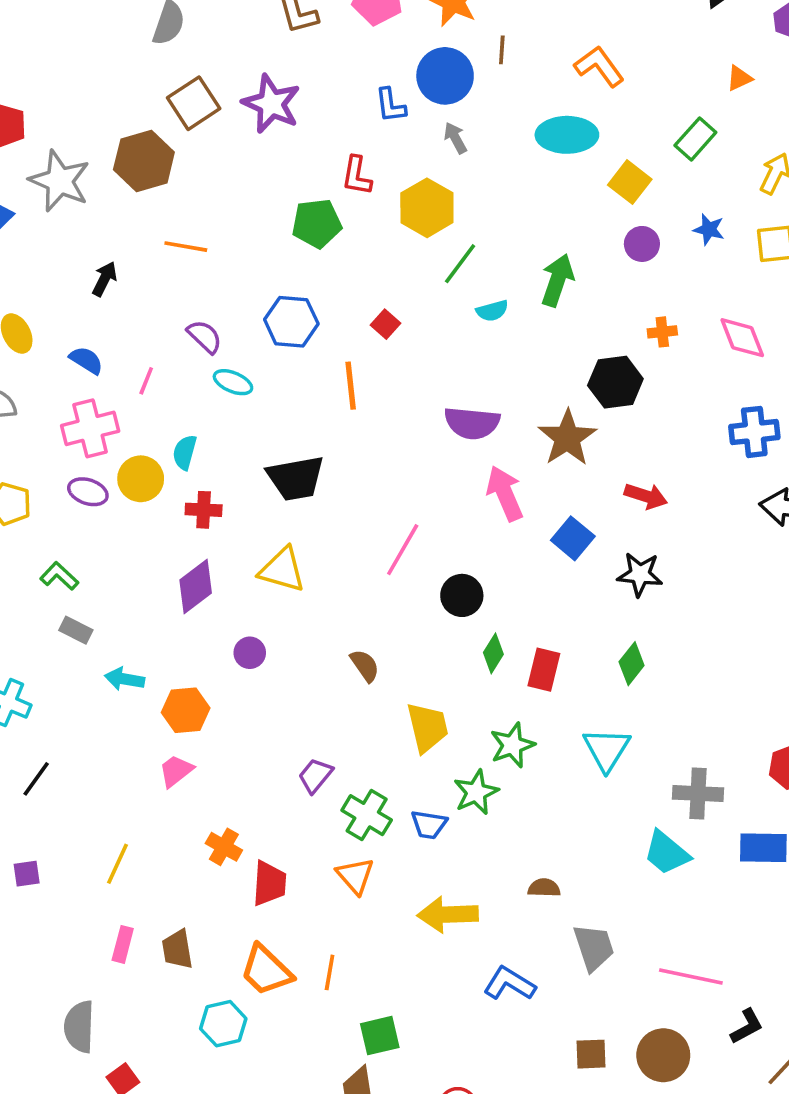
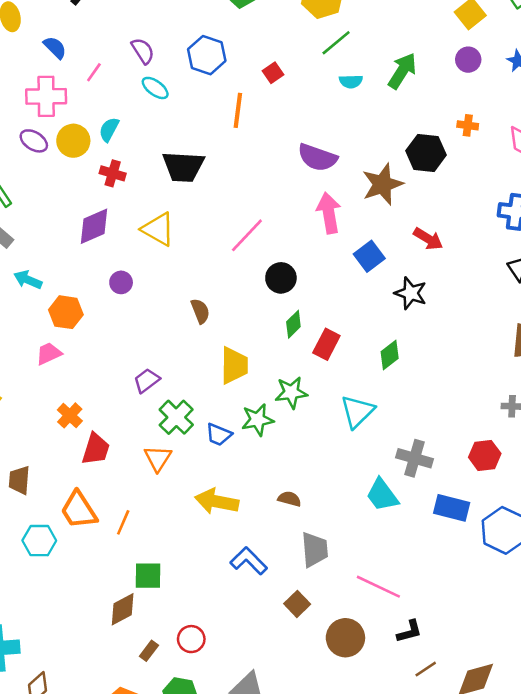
brown square: (591, 1054) -> (297, 604), moved, turned 35

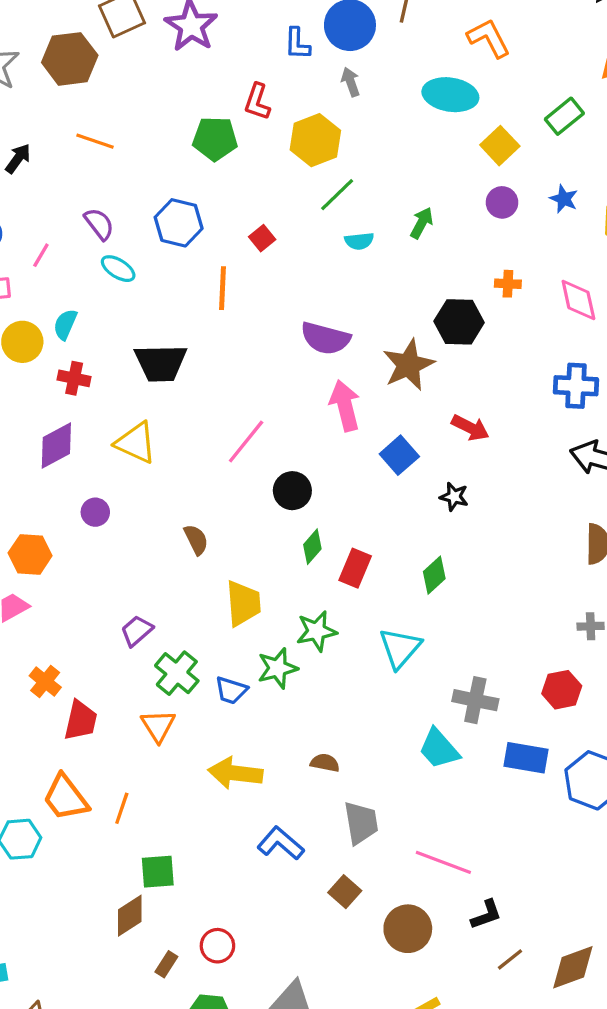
green arrow: (402, 71) -> (422, 223), size x0.7
black star: (411, 293) -> (454, 497), size x0.7

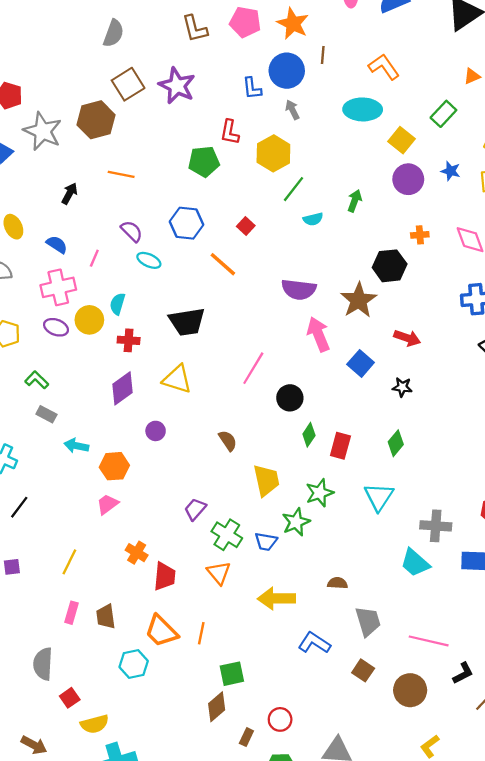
purple circle: (502, 202) -> (408, 179), size x1.4
orange line: (223, 288) -> (223, 264), turned -44

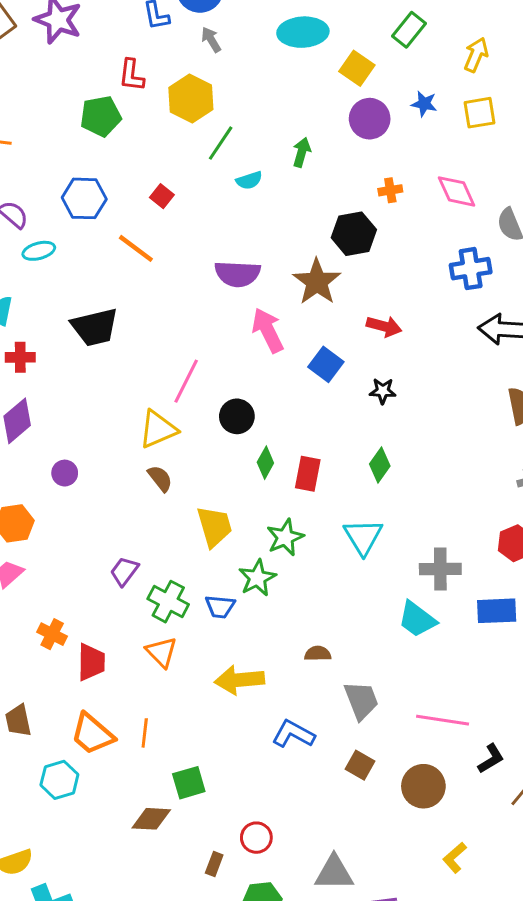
cyan ellipse: (149, 260) -> (39, 251), turned -35
yellow triangle: (177, 379) -> (158, 429), moved, turned -36
brown diamond: (217, 707) -> (151, 819), moved, turned 48

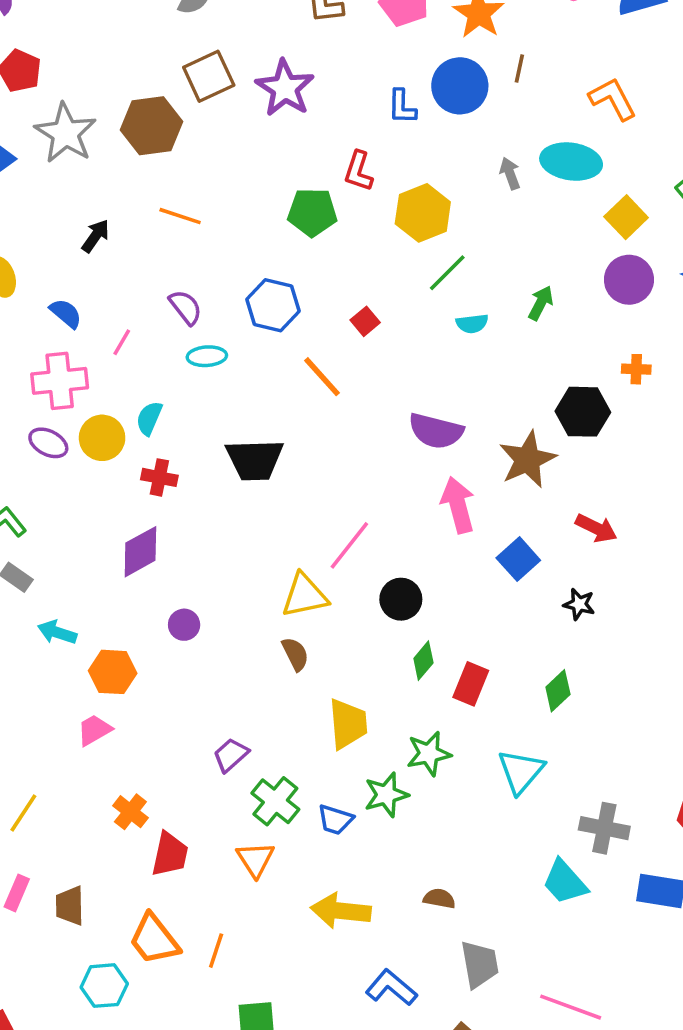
gray arrow: (211, 40) -> (510, 173), moved

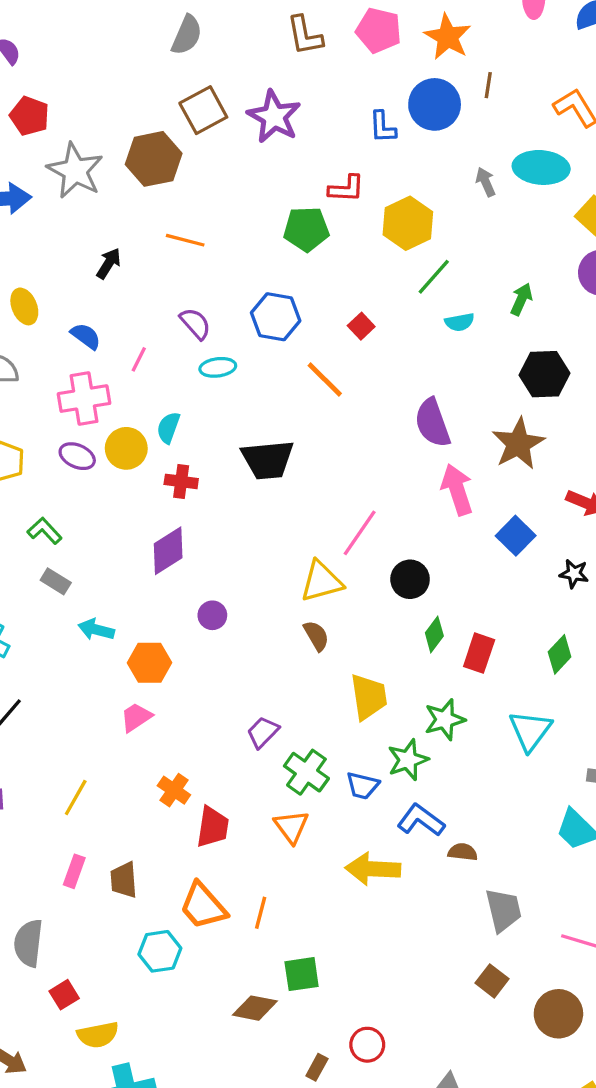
red L-shape: (358, 171) -> (346, 189), turned -102
black hexagon: (583, 412) -> (544, 374), moved
purple semicircle: (436, 431) -> (432, 423), turned 60
blue L-shape: (391, 988) -> (421, 820), moved

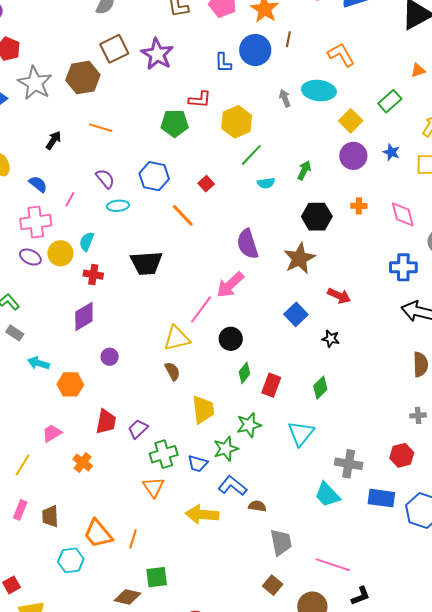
pink arrow: (457, 490) -> (230, 285), moved, turned -116
pink trapezoid: (136, 717) -> (52, 433), moved
green cross: (306, 772) -> (164, 454), turned 36
red trapezoid: (213, 827) -> (106, 422), moved

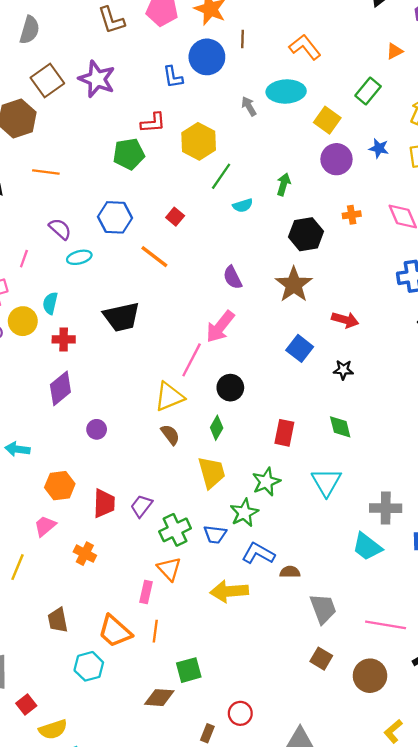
purple semicircle: (248, 244) -> (233, 277), size x0.7
green diamond: (244, 373) -> (217, 428), moved
orange hexagon: (70, 384) -> (60, 486), moved
green diamond: (320, 388) -> (340, 427), turned -50
pink rectangle: (20, 510) -> (146, 592), moved

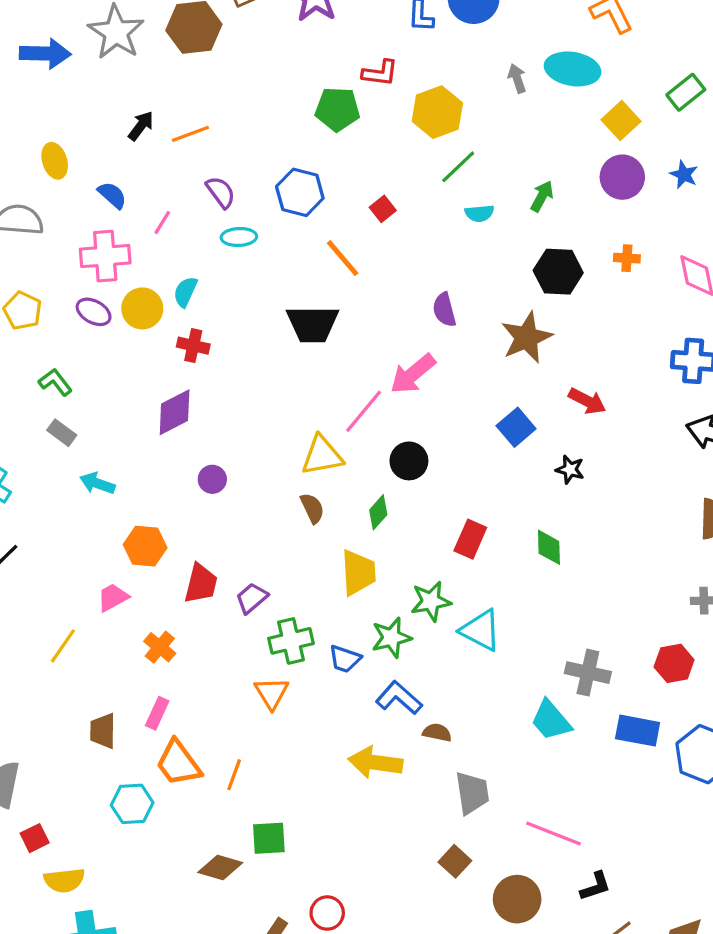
orange line: (46, 172) -> (190, 134), moved, turned -40
black trapezoid: (122, 317) -> (313, 324), moved
cyan triangle: (326, 482) -> (481, 630), moved, turned -44
yellow arrow: (229, 591) -> (375, 763), moved
pink rectangle: (146, 592) -> (157, 713), moved

